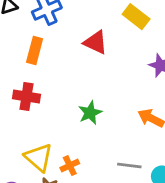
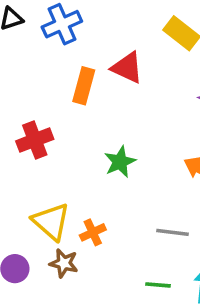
orange rectangle: (35, 50) -> (84, 86), moved
red cross: (26, 97) -> (35, 140), turned -30

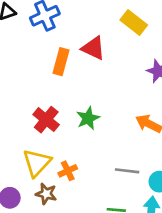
red cross: (35, 140) -> (46, 120), moved, turned -30
yellow triangle: (51, 222) -> (37, 163), turned 32

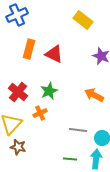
red triangle: (93, 48) -> (54, 54), moved
orange cross: (68, 171) -> (40, 113), moved

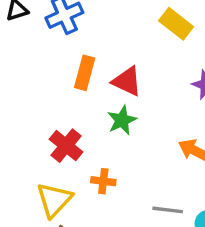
green star: (49, 91) -> (122, 120), moved
orange cross: (40, 113) -> (103, 181), turned 32

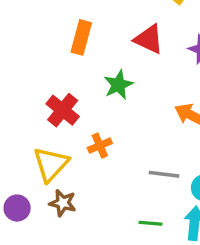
red triangle: (127, 81) -> (149, 39), moved
orange cross: (103, 181) -> (100, 146), turned -30

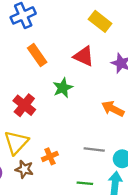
orange rectangle: (81, 37) -> (37, 55), turned -50
orange cross: (100, 146) -> (50, 156), moved

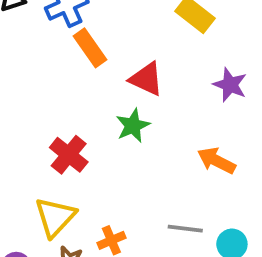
orange rectangle: (37, 55) -> (90, 48), moved
red triangle: (84, 56) -> (146, 79), moved

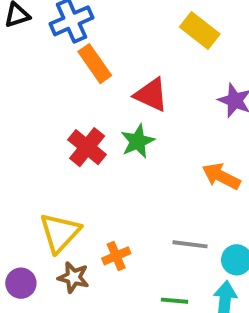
red cross: (69, 155) -> (87, 147), moved

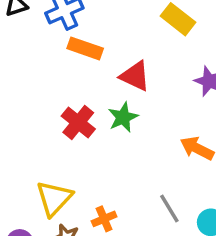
orange rectangle: (95, 64) -> (85, 48), turned -36
gray line: (190, 244) -> (169, 209), turned 52

